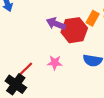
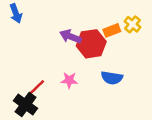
orange rectangle: (93, 18) -> (112, 30), turned 40

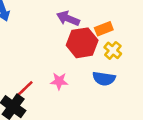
yellow cross: (133, 24) -> (113, 50), moved
purple arrow: (71, 36) -> (68, 18), moved

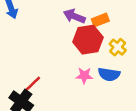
orange rectangle: (104, 29) -> (100, 20), moved
pink star: (59, 81) -> (84, 76), moved

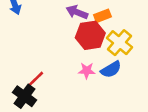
yellow cross: (118, 47) -> (120, 43), size x1.5
blue semicircle: (109, 74) -> (111, 69), turned -40

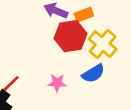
pink star: (87, 71) -> (57, 83), moved

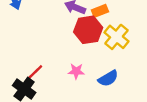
blue semicircle: (93, 73) -> (108, 78), moved

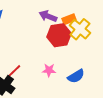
yellow cross: (116, 37) -> (80, 29), moved

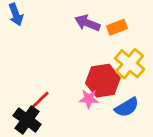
yellow cross: (80, 29) -> (130, 64), moved
red hexagon: (59, 35) -> (103, 81), moved

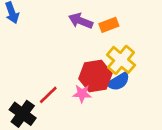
red line: (40, 100) -> (48, 95), moved
blue semicircle: (127, 107) -> (118, 81), moved

